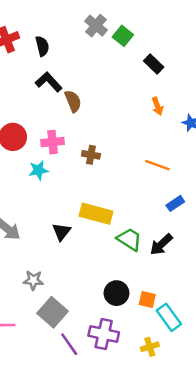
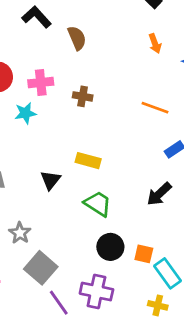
brown semicircle: (73, 101) -> (77, 38), moved
yellow rectangle: (96, 214) -> (88, 161), size x0.7
green trapezoid: (129, 239) -> (98, 204), moved
gray star: (33, 280) -> (20, 233), turned 30
yellow cross: (150, 347) -> (158, 305), moved, turned 30

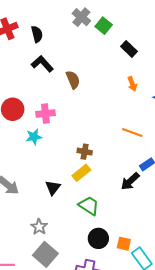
brown cross: (83, 96) -> (85, 152), moved
yellow rectangle: (88, 161) -> (81, 173), turned -54
black arrow: (159, 194) -> (130, 181), moved
gray star: (20, 233) -> (39, 227), moved

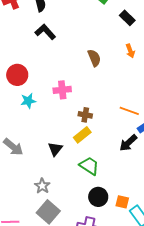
brown semicircle: (73, 80) -> (94, 58), moved
pink cross: (45, 114) -> (62, 90), moved
orange line: (132, 133) -> (129, 111), moved
cyan star: (34, 137) -> (28, 101), moved

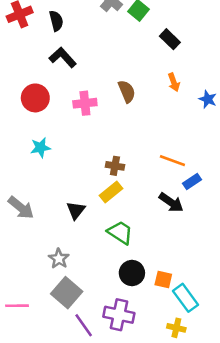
red circle: (17, 75) -> (35, 98), moved
pink cross: (62, 90) -> (85, 103), moved
black arrow: (128, 143) -> (171, 202), turned -102

